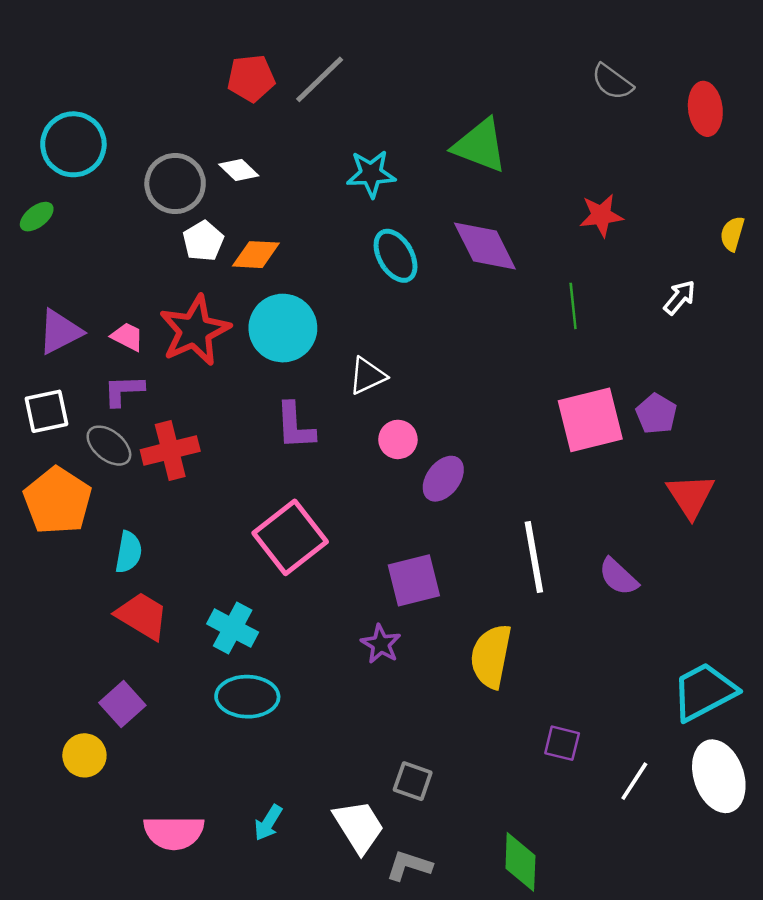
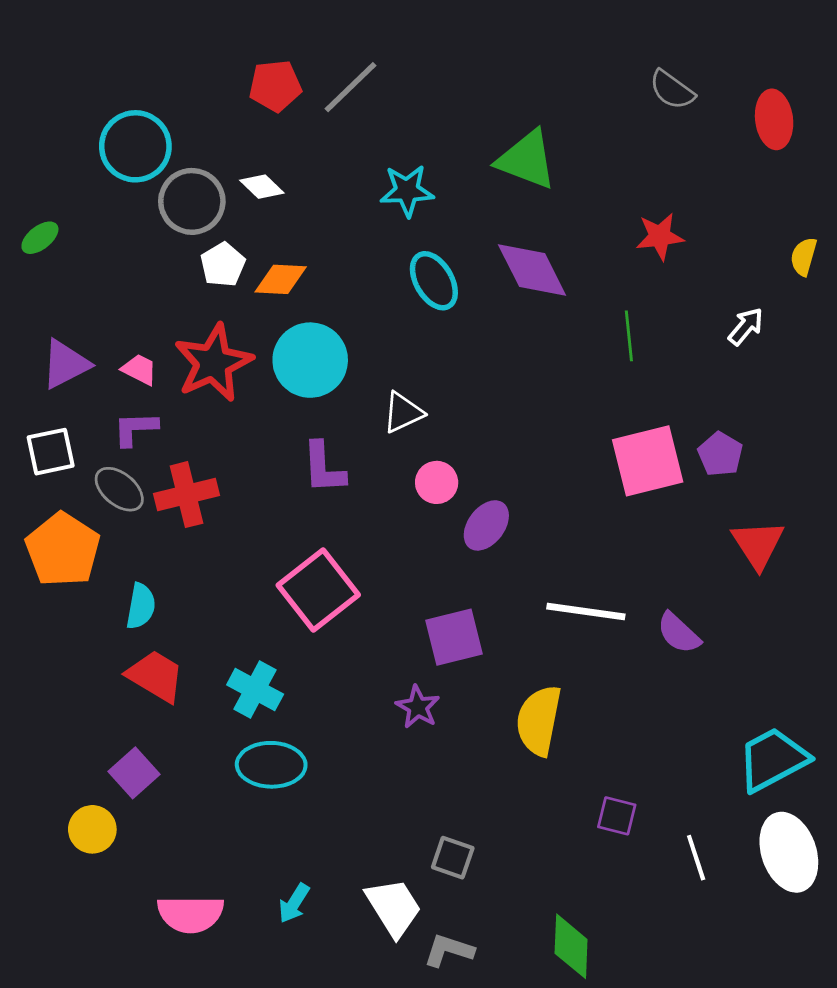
cyan circle: (73, 144) -> (135, 146), moved
white line: (534, 557) -> (586, 612), turned -72
white line: (634, 781) -> (696, 858), turned -51

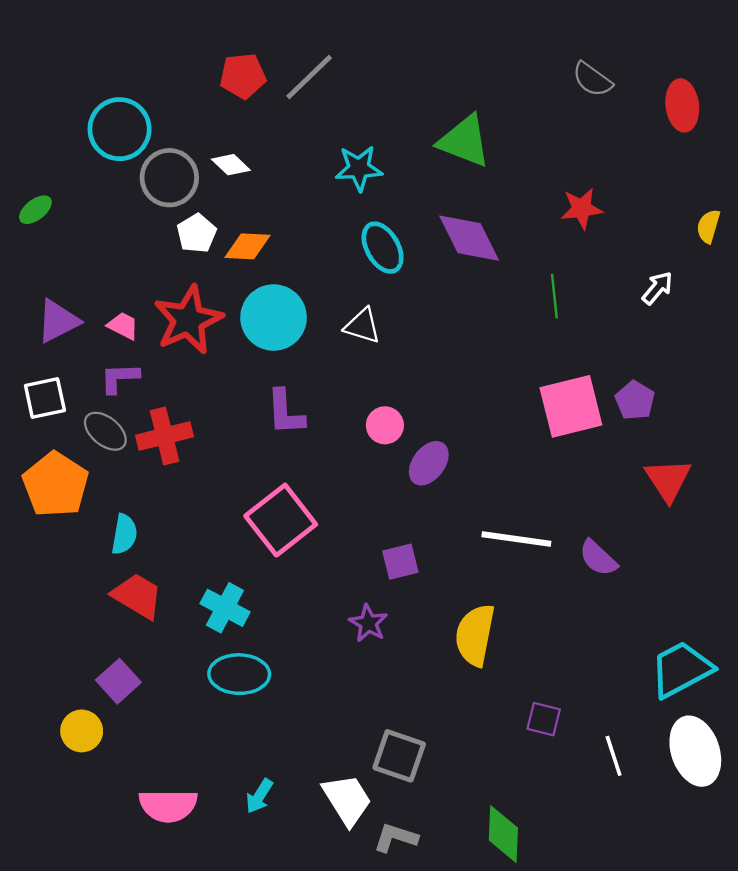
white triangle: (403, 413) -> (362, 326), moved, turned 42
purple square: (454, 637) -> (400, 562), size x0.7
gray square: (453, 858) -> (399, 756), size x1.4

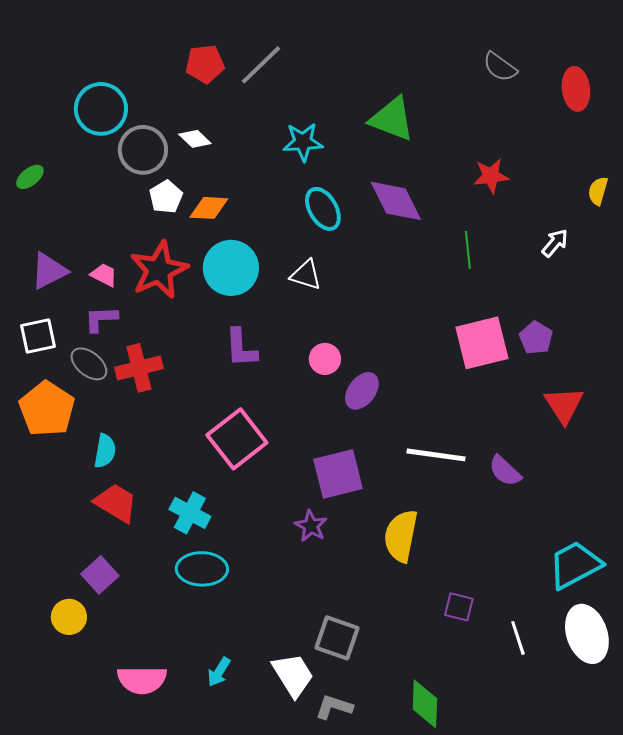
purple square: (400, 562) -> (338, 474), size x1.6

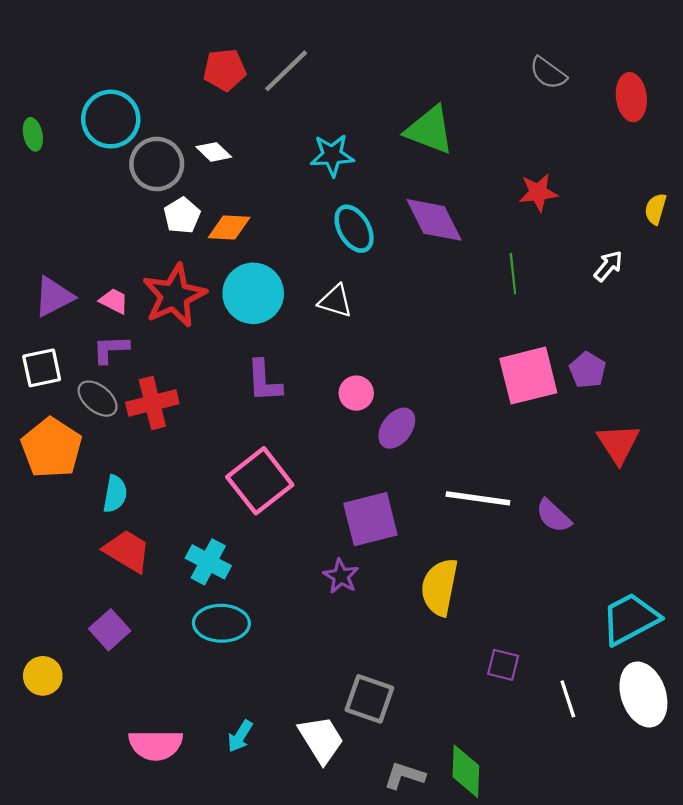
green ellipse: (30, 177) -> (33, 134), moved, turned -64
yellow circle: (69, 617) -> (43, 676), moved
gray L-shape: (334, 707) -> (404, 776), moved

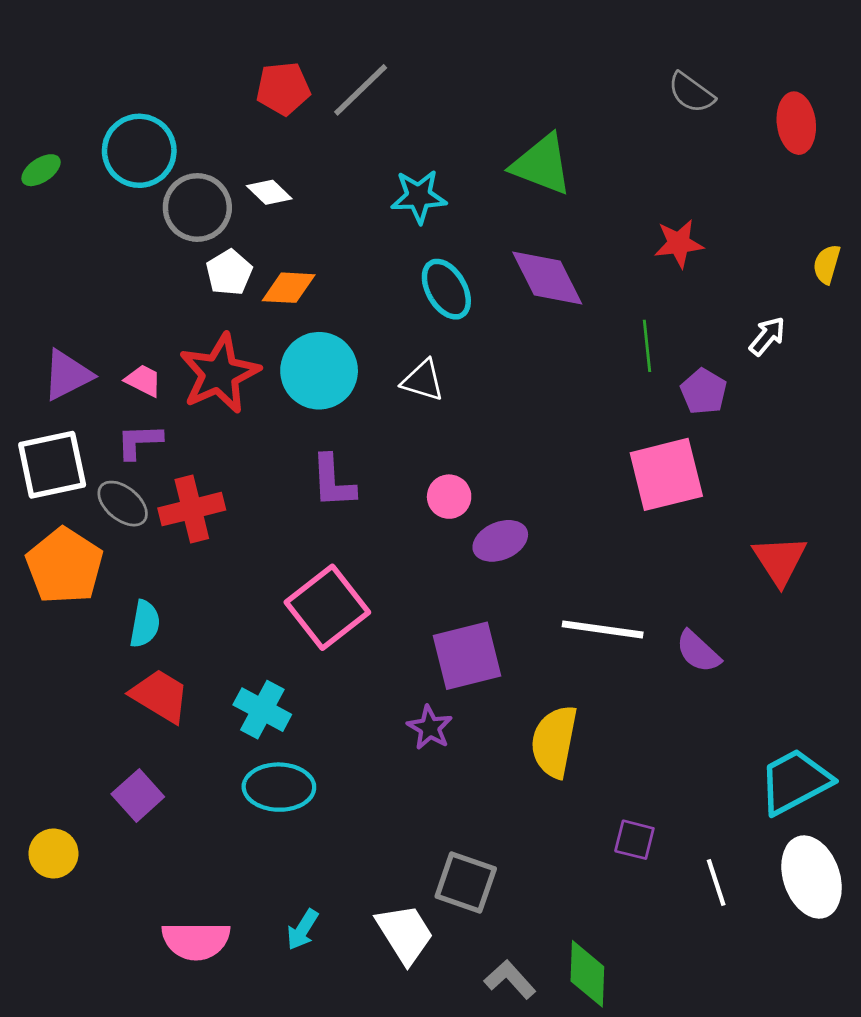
green ellipse: (33, 134) -> (41, 170), turned 68
white square: (42, 368) -> (52, 465), size x1.4
purple pentagon: (588, 370) -> (704, 391), moved
purple ellipse: (397, 428) -> (500, 541), turned 30
gray L-shape: (404, 776) -> (510, 979), turned 30

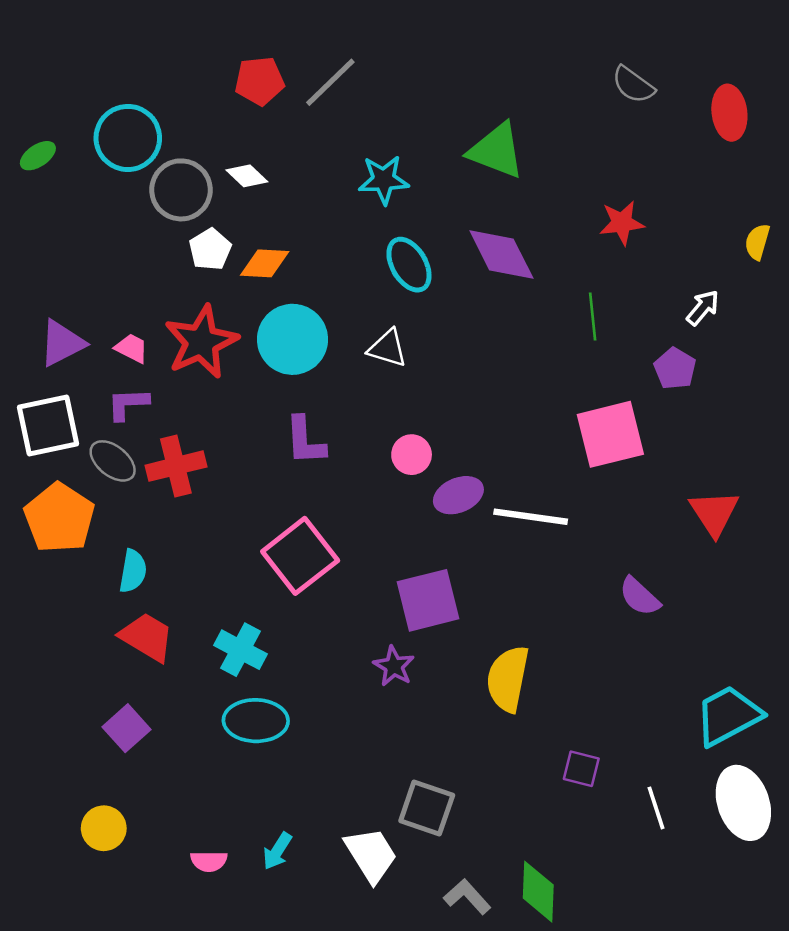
purple pentagon: (704, 391) -> (675, 368), moved
white line: (603, 629) -> (531, 517), moved
yellow circle: (53, 853) -> (104, 828), moved
pink semicircle: (196, 941) -> (209, 861), moved, size x0.6

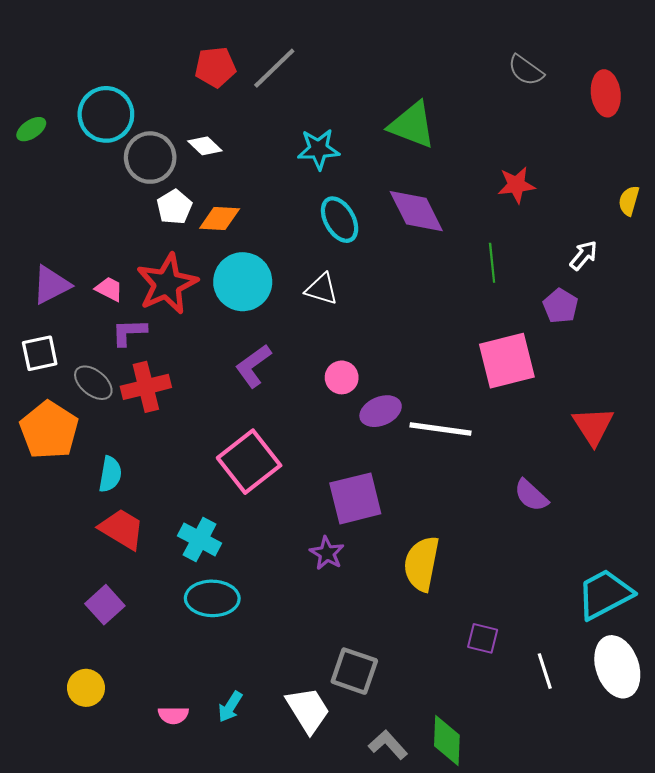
purple L-shape: (128, 404) -> (129, 332), moved
white square: (48, 425) -> (40, 353), size x0.7
purple L-shape: (305, 441) -> (253, 366), turned 57

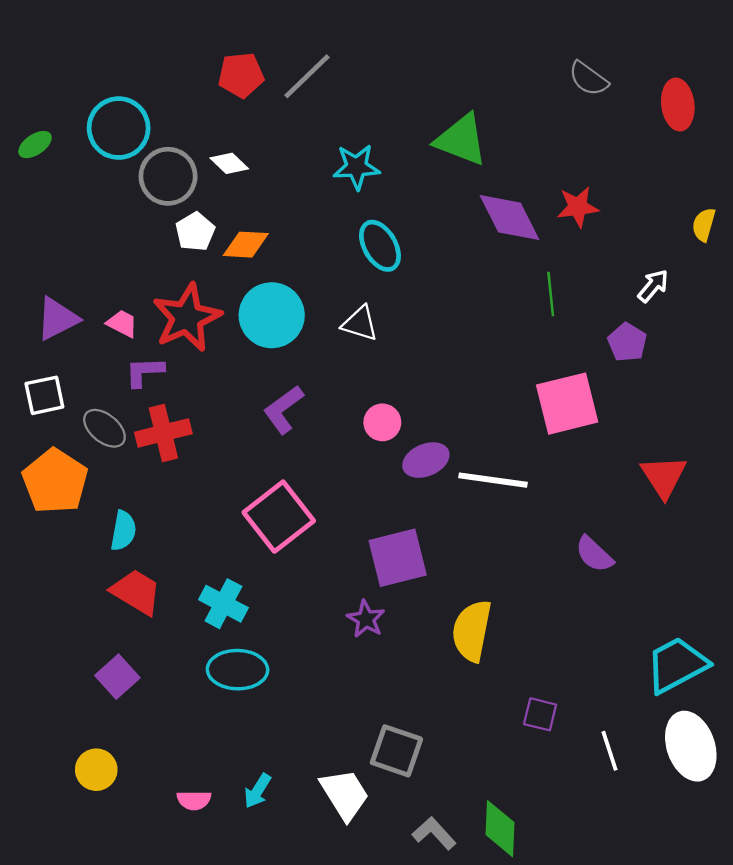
purple diamond: (416, 211) -> (509, 218), moved

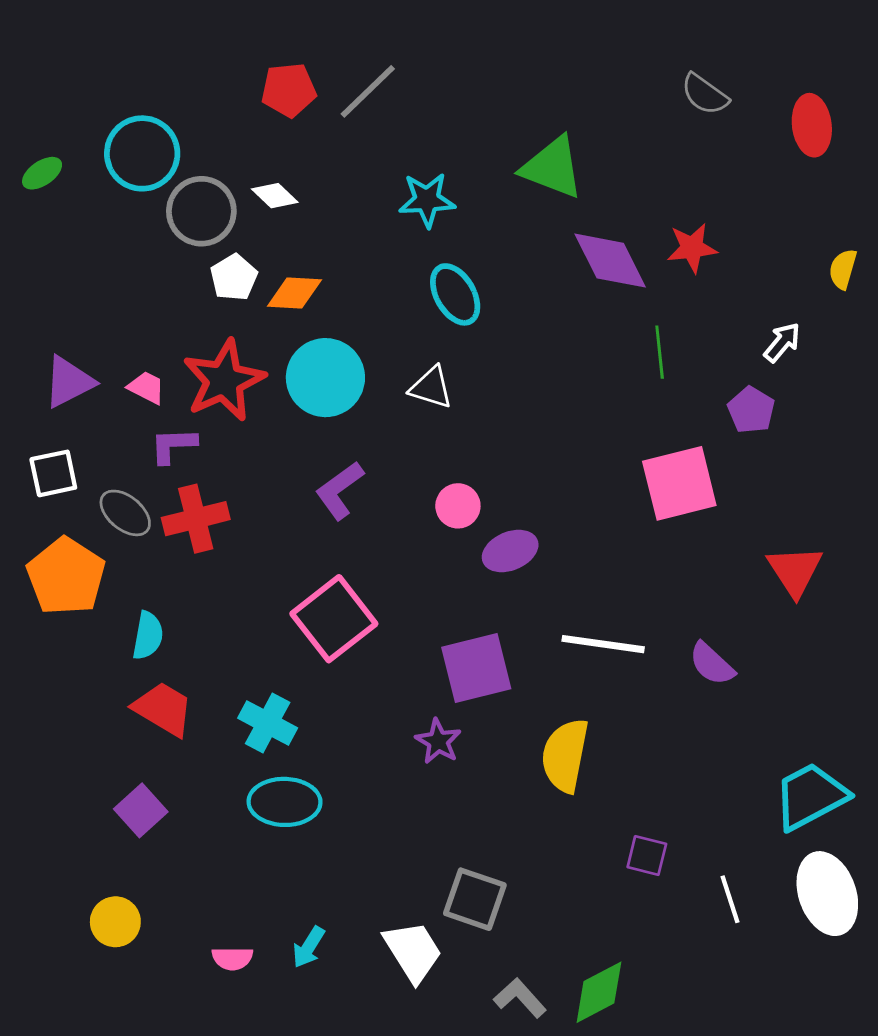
white line: (493, 480) -> (603, 644), moved
green diamond: (500, 829) -> (599, 992), turned 60

